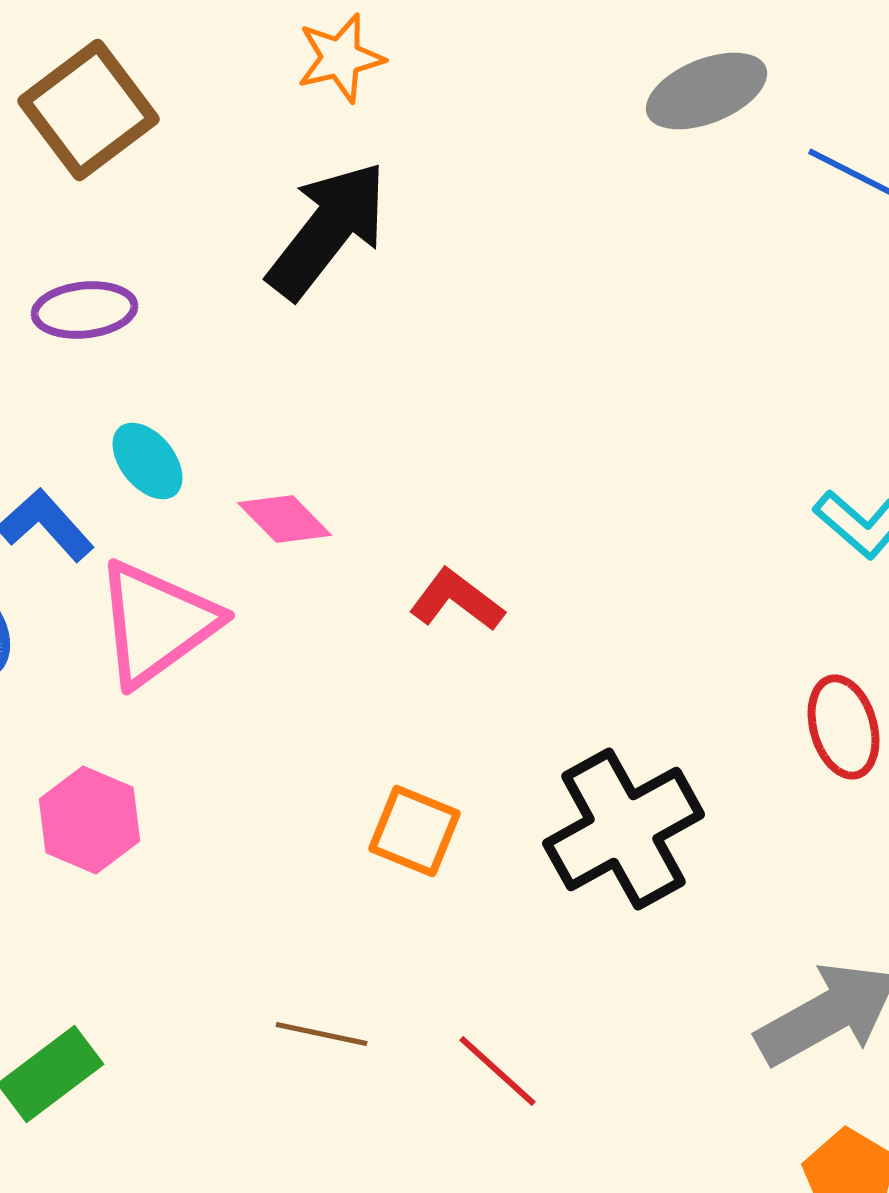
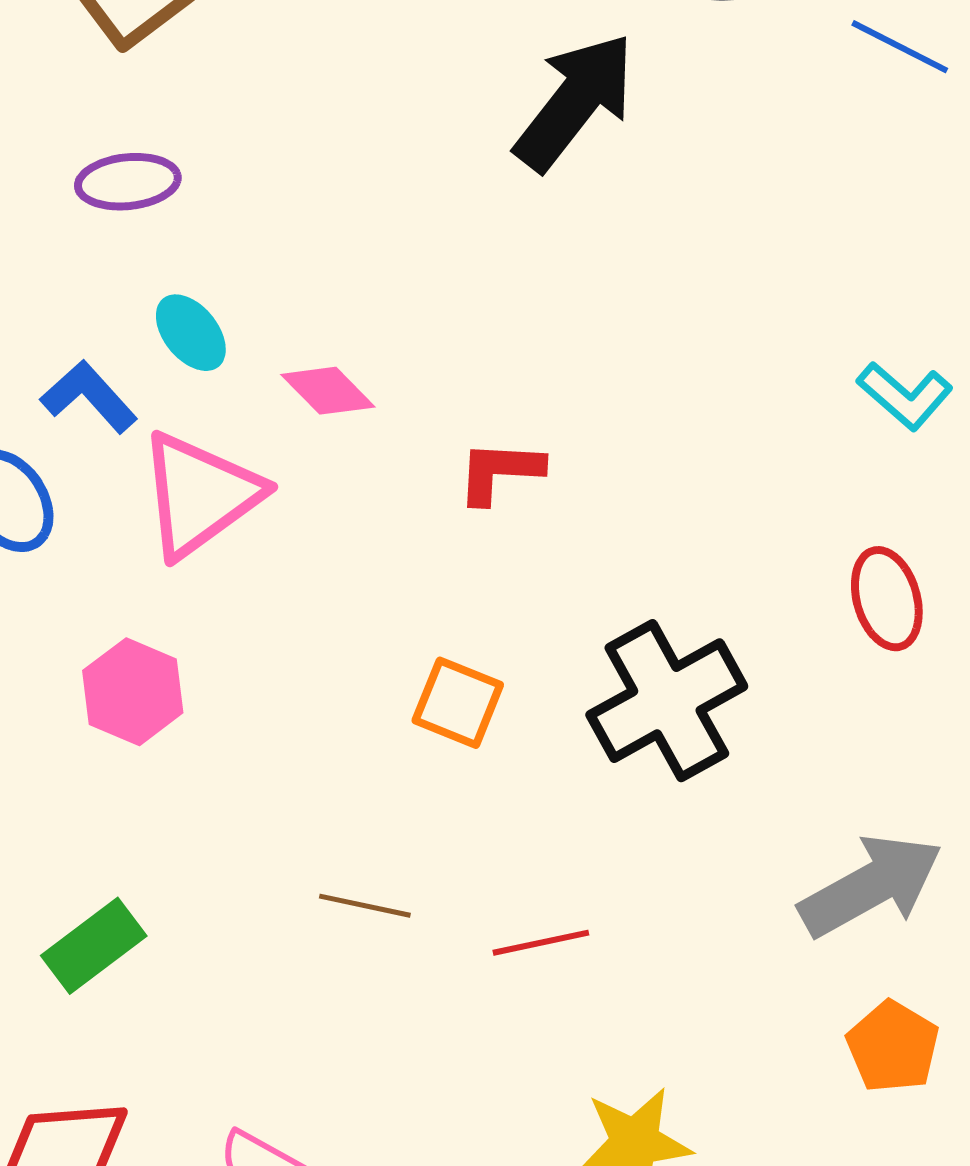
black arrow: (328, 230) -> (575, 102), moved
red L-shape: (457, 600) -> (500, 472), turned -34
red line: (498, 1071) -> (541, 943), turned -54

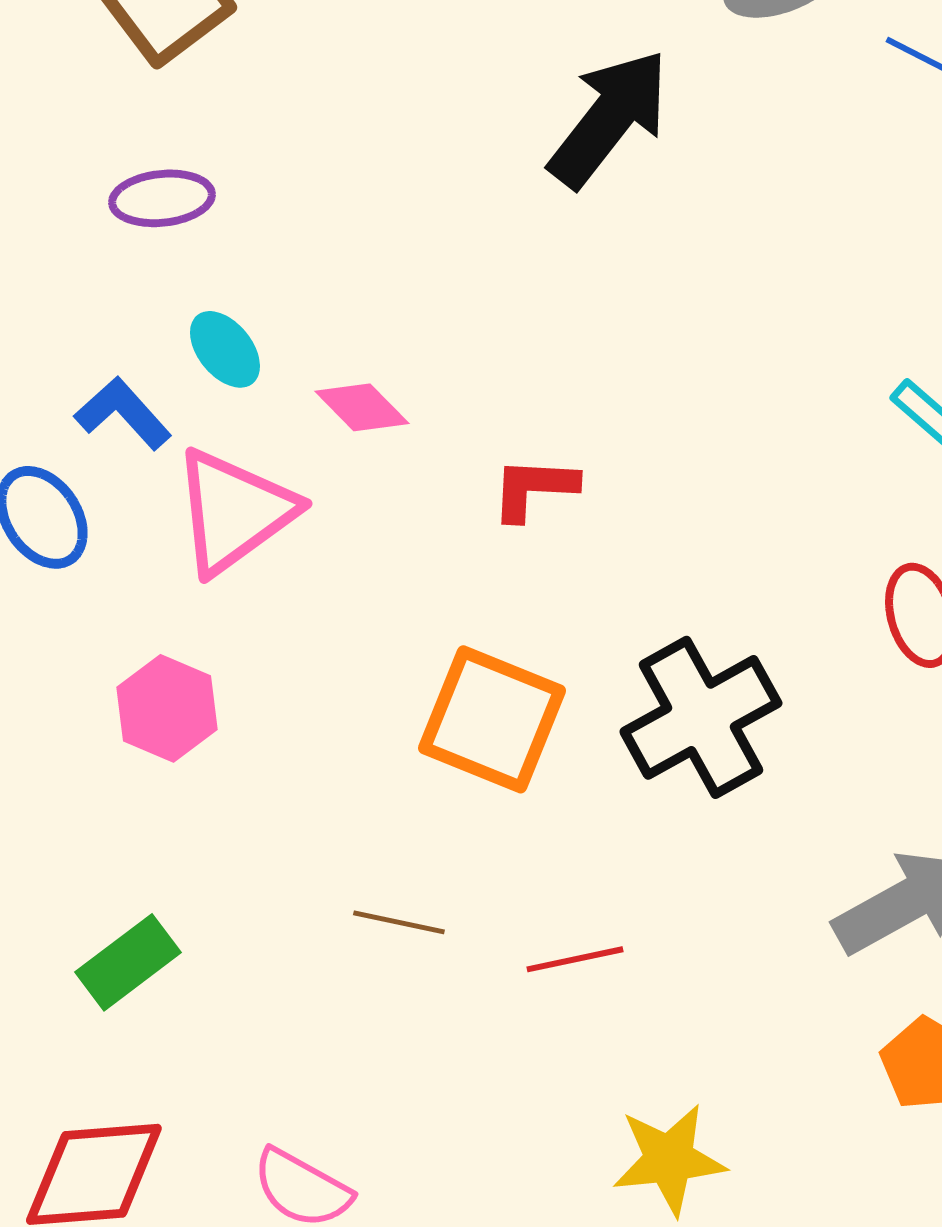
orange square: (458, 703) -> (492, 719), size x1.6

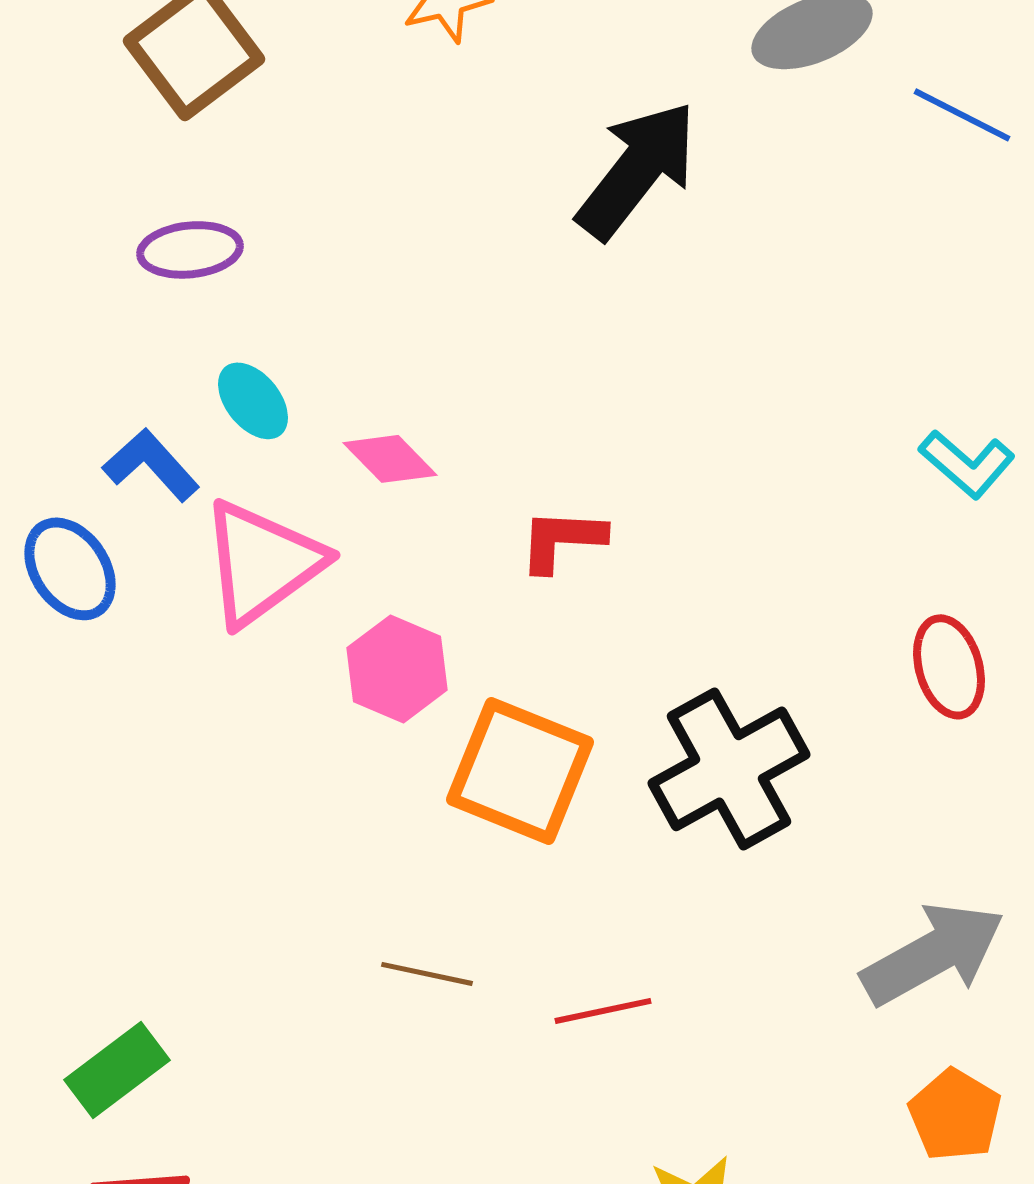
pink hexagon: (167, 708) -> (397, 669), moved
green rectangle: (128, 962) -> (117, 1070), moved

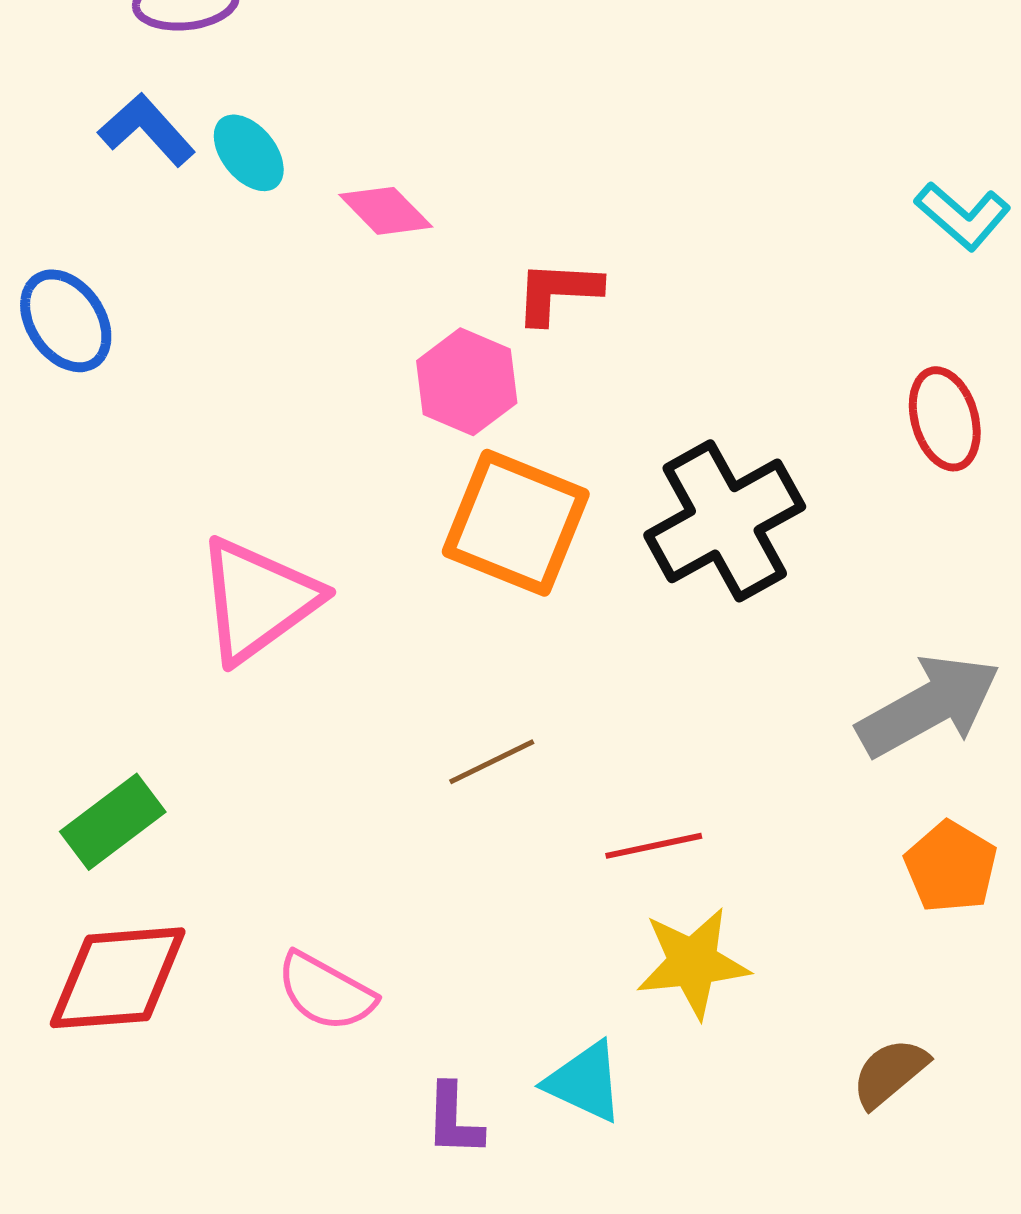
blue L-shape: (151, 465) -> (147, 130), moved
pink triangle: (262, 563) -> (258, 600), moved
pink hexagon: (397, 669) -> (467, 382), moved
brown line: (427, 974) -> (492, 762), moved, turned -38
red line: (603, 1011) -> (654, 846), moved

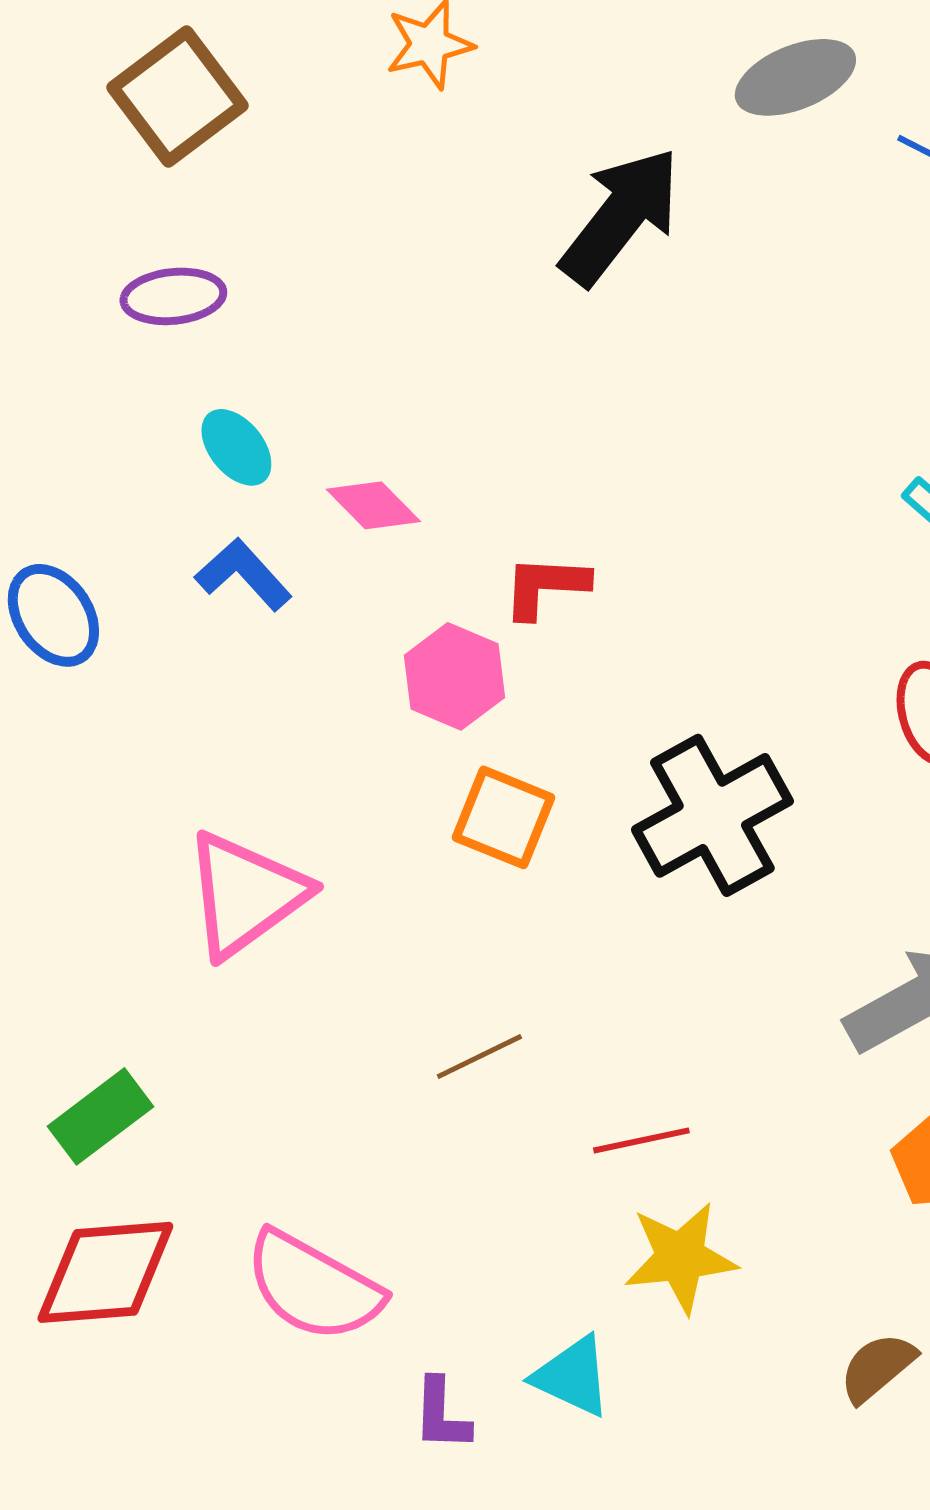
blue L-shape: (147, 130) -> (243, 574), moved
orange square: (516, 523) -> (503, 817), size x0.7
pink semicircle: (326, 992) -> (313, 1286), size x1.4

